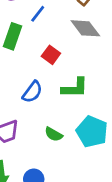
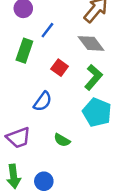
green L-shape: (75, 88) -> (93, 77), moved, turned -50
cyan pentagon: (92, 132) -> (97, 112), moved

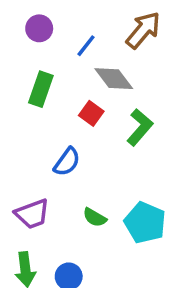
blue line: (47, 30) -> (86, 46), moved
gray diamond: (91, 43) -> (114, 79), moved
cyan pentagon: (97, 112) -> (145, 223), moved

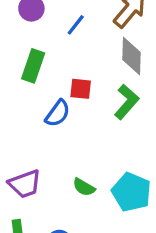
gray diamond: (114, 79) -> (131, 56), moved, turned 39
red square: (91, 113) -> (81, 89), turned -30
blue semicircle: (67, 162) -> (58, 113), moved

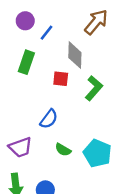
blue line: (76, 25) -> (47, 33), moved
gray diamond: (131, 56) -> (75, 55), moved
blue semicircle: (58, 113) -> (49, 119), moved

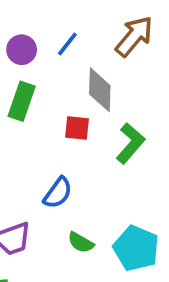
purple circle: (25, 21) -> (22, 50), moved
blue line: (47, 33) -> (67, 44), moved

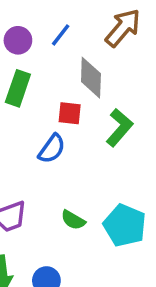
blue semicircle: (58, 193) -> (52, 149), moved

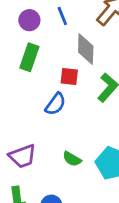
blue line: (61, 35) -> (62, 16), turned -60

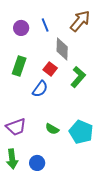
green rectangle: (29, 57) -> (19, 66), moved
red square: (69, 77) -> (50, 69), turned 32

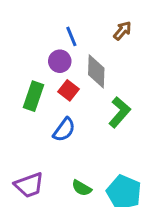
brown arrow: (80, 21) -> (122, 31), size x0.6
purple circle: (21, 28) -> (60, 61), moved
red square: (50, 69) -> (69, 90), moved

